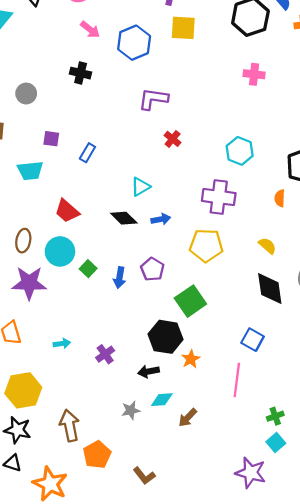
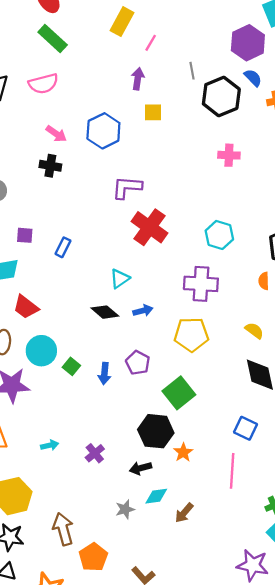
yellow square: (183, 28) -> (153, 112), size x0.7
pink arrow: (90, 30) -> (56, 134), moved
red cross: (173, 139) -> (150, 227), size x2.0
red trapezoid: (67, 211) -> (26, 307), moved

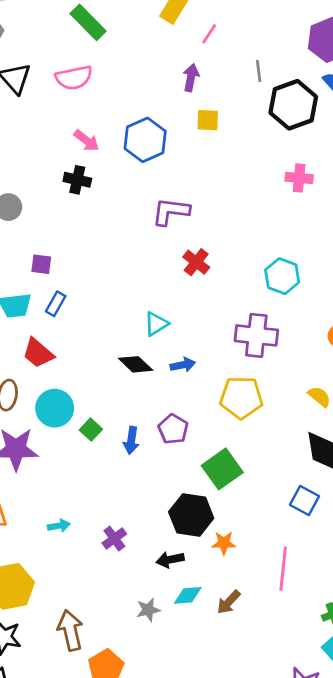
red cross: (150, 227) -> (196, 262), size x0.6
blue rectangle: (63, 247) -> (56, 304), moved
blue square: (245, 428) -> (305, 501), moved
orange star: (183, 452) -> (224, 543), turned 30
brown arrow: (184, 513) -> (229, 602), moved

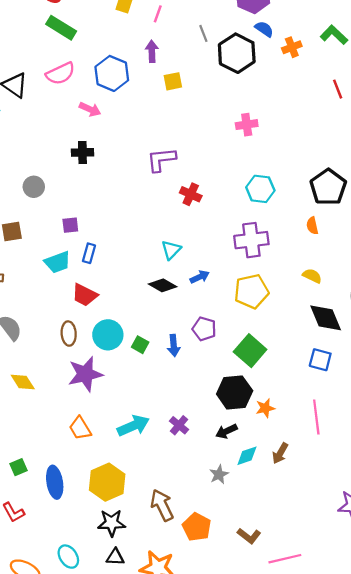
blue hexagon: (145, 140) -> (112, 73), moved
pink arrow: (87, 141) -> (90, 109), moved
pink cross: (299, 178) -> (247, 125), moved
cyan arrow: (59, 526) -> (133, 426), size x1.8

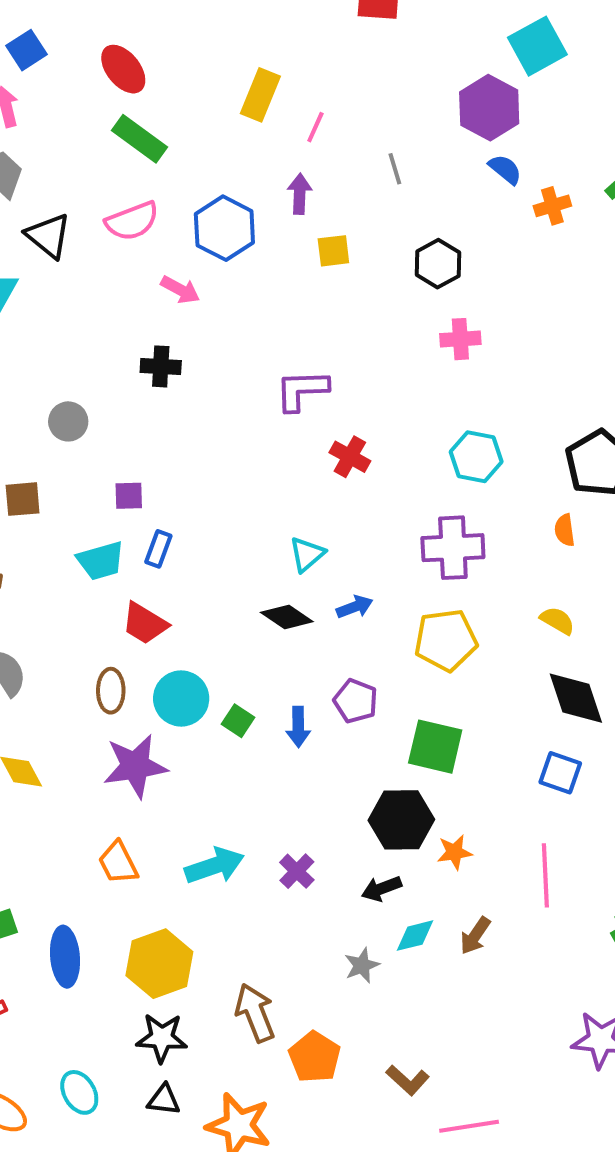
black hexagon: (237, 53) -> (438, 264), moved, size x0.7
green square: (250, 351) -> (435, 747), turned -32

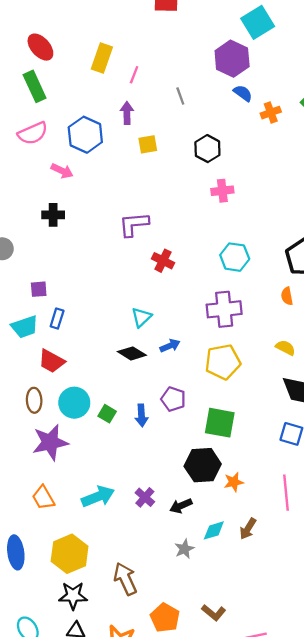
red ellipse: (123, 69) -> (40, 47), moved
green rectangle: (139, 139) -> (35, 86), turned 32
black arrow: (381, 889) -> (181, 506), moved
orange pentagon: (315, 1057) -> (165, 618), moved

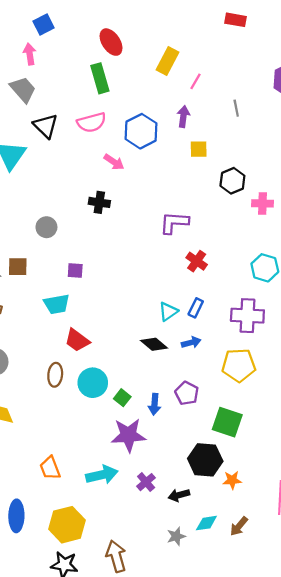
black hexagon: (207, 149) -> (232, 181), moved
blue rectangle: (57, 318) -> (196, 308), moved
purple star: (50, 442) -> (128, 435), moved

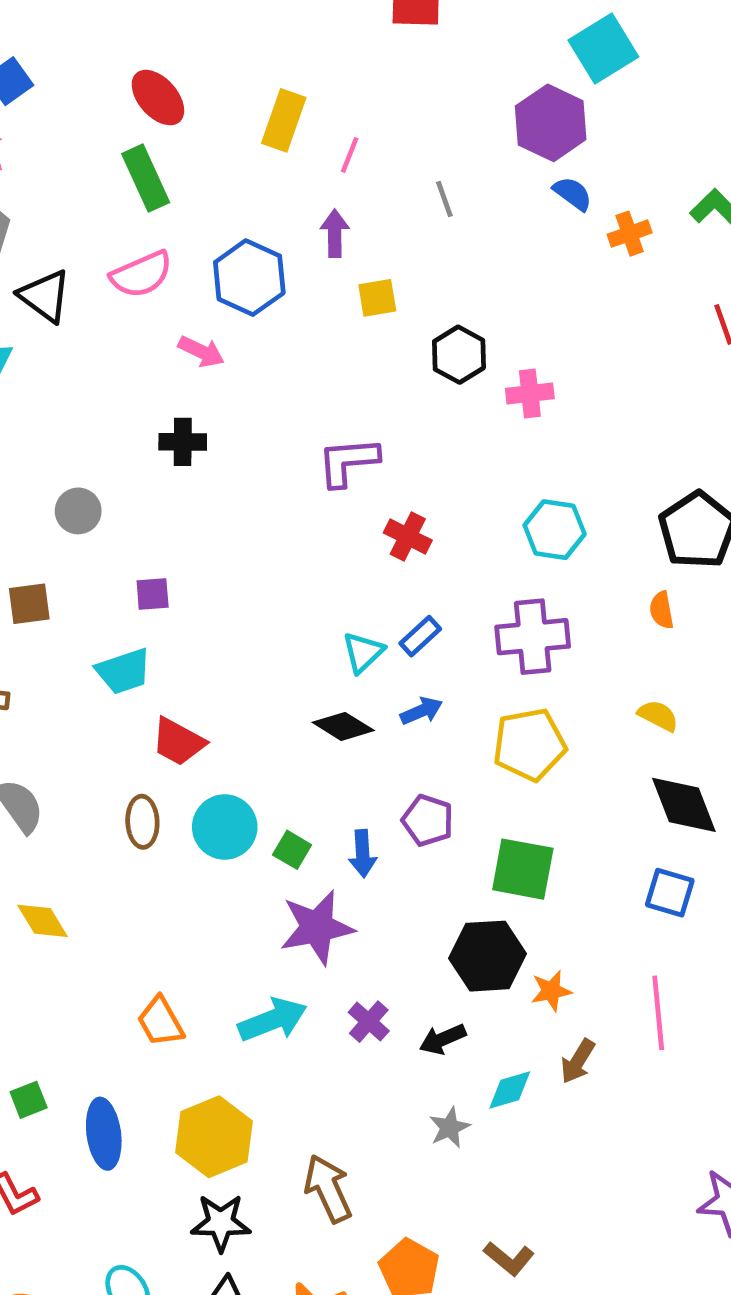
blue rectangle: (196, 308) -> (420, 636), turned 30
brown arrow: (239, 526) -> (578, 1061), moved

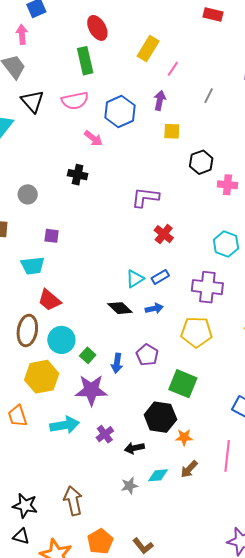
gray line: (444, 199) -> (209, 96), turned 35
brown ellipse: (142, 822) -> (27, 330), size x1.4
yellow hexagon: (214, 1137) -> (42, 377), moved

